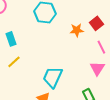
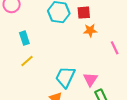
red square: (96, 23) -> (84, 13), moved, turned 32
pink triangle: (97, 68) -> (90, 79), moved

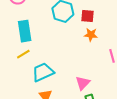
cyan rectangle: (24, 38) -> (25, 31), size x1.5
cyan trapezoid: (65, 77) -> (43, 72), moved, turned 30

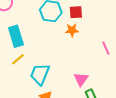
orange star: (91, 35) -> (72, 30), moved
cyan trapezoid: (43, 72) -> (40, 74), turned -35

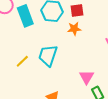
cyan rectangle: (16, 36) -> (25, 16), moved
cyan trapezoid: (40, 74) -> (48, 56), moved

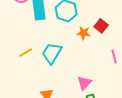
red square: (77, 10) -> (101, 26), moved, turned 32

